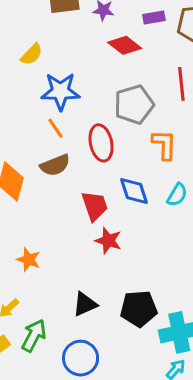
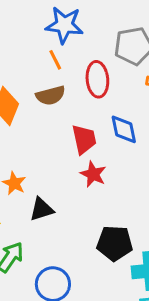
black triangle: (85, 304) -> (42, 209), moved

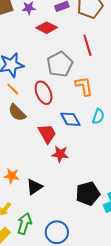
brown semicircle: (51, 95) -> (17, 113), turned 78

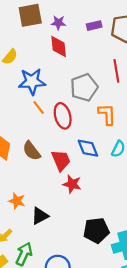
red diamond: (47, 28) -> (59, 47), moved, turned 50
orange line: (13, 89) -> (39, 107), moved
brown semicircle: (17, 113) -> (32, 151), moved

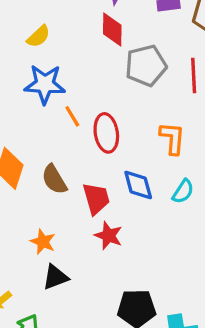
blue star: (32, 81) -> (45, 84), moved
gray pentagon: (84, 87) -> (146, 66), moved
orange star: (17, 201) -> (43, 242), moved

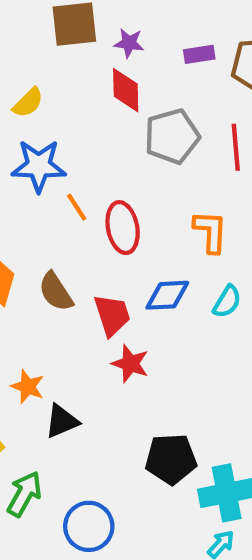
blue diamond: (138, 185) -> (167, 295), turned -76
orange star: (43, 242) -> (28, 387), moved

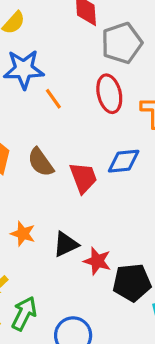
red ellipse: (123, 228) -> (109, 94), moved
red star: (130, 364) -> (97, 261), moved
black triangle: (62, 421) -> (66, 244), moved

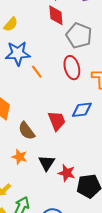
gray pentagon: (122, 43) -> (79, 35), turned -30
brown semicircle: (41, 162) -> (27, 131), moved
black triangle: (66, 244) -> (47, 163), turned -30

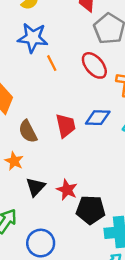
red ellipse: (72, 68) -> (94, 65), turned -35
black triangle: (47, 163) -> (36, 187), moved

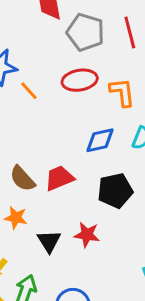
red ellipse: (94, 65) -> (80, 80), turned -44
red trapezoid: (66, 126) -> (59, 178), moved, turned -85
black pentagon: (91, 210) -> (115, 191), moved

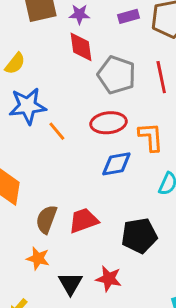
blue diamond: (100, 140) -> (116, 164), moved
brown semicircle: (22, 179) -> (46, 219), turned 60

